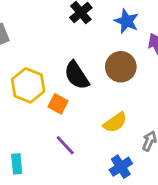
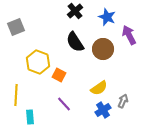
black semicircle: (77, 75) -> (75, 42), moved
blue cross: (121, 167) -> (103, 110), moved

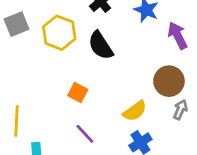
brown circle: (103, 49) -> (169, 81), moved
yellow hexagon: (38, 62) -> (59, 33), moved
gray arrow: (123, 101) -> (180, 110), moved

